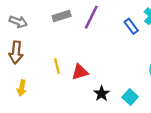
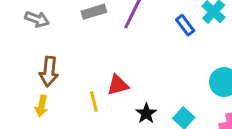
brown arrow: (16, 52) -> (49, 72), moved
yellow line: (57, 66) -> (94, 101), moved

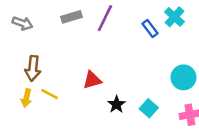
yellow line: (94, 101) -> (50, 94), moved, turned -48

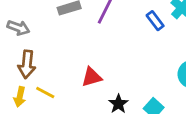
gray arrow: (23, 23) -> (18, 28), moved

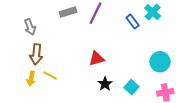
gray arrow: (18, 28) -> (30, 27), turned 49
red triangle: (92, 77) -> (97, 59), moved

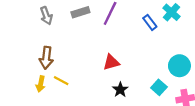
gray arrow: (30, 27) -> (46, 16), moved
cyan square: (131, 87) -> (159, 87), moved

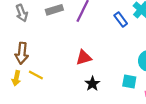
cyan square: (159, 87) -> (129, 81), turned -32

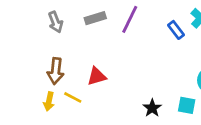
red triangle: (84, 58) -> (97, 76), moved
black star: (92, 84) -> (152, 108), moved

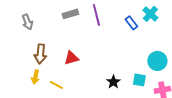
purple line: (130, 19) -> (96, 15), turned -40
gray arrow: (56, 22) -> (27, 22), moved
yellow line: (73, 97) -> (56, 85), moved

